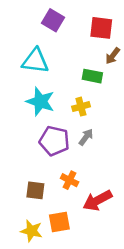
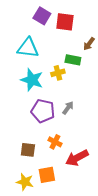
red square: (101, 28) -> (65, 22), moved
yellow cross: (81, 107) -> (58, 73), moved

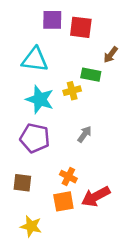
purple square: (42, 16) -> (52, 20), turned -30
purple pentagon: (43, 111) -> (35, 138), moved
brown square: (28, 150) -> (22, 183), moved
orange square: (47, 175) -> (63, 201), moved

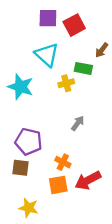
red square: (81, 27) -> (74, 25), turned -35
cyan triangle: (35, 60) -> (47, 55), moved, turned 35
cyan star: (40, 99) -> (21, 87), moved
purple pentagon: (35, 138) -> (29, 142), moved

